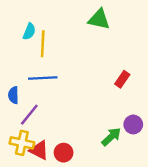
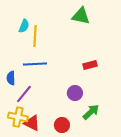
red rectangle: (122, 79) -> (90, 65), moved, turned 40
purple circle: (133, 124) -> (75, 93), moved
red circle: (64, 153) -> (62, 125), moved

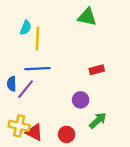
purple line: (24, 94) -> (26, 89), moved

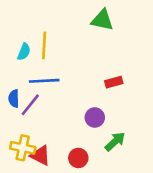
cyan semicircle: (26, 28) -> (24, 52), moved

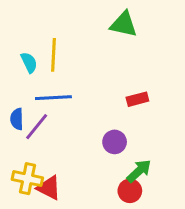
cyan semicircle: (24, 52) -> (29, 62), turned -48
red circle: (78, 158) -> (130, 191), moved

